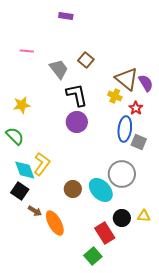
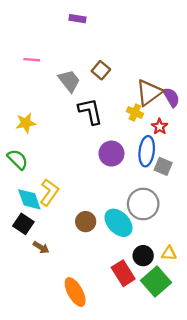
brown triangle: (127, 79) -> (149, 93), turned 45
purple circle: (77, 122) -> (111, 154), moved
orange ellipse: (55, 223) -> (75, 292), moved
green square: (93, 256) -> (156, 281), moved, size x1.4

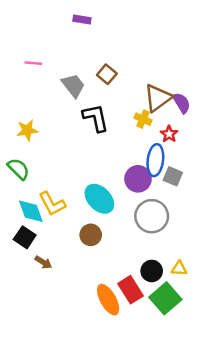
purple circle: (111, 154) -> (138, 179), moved
yellow L-shape: (49, 192) -> (52, 204), turned 116
cyan ellipse: (119, 223) -> (99, 199), moved
orange ellipse: (75, 292) -> (108, 300), moved

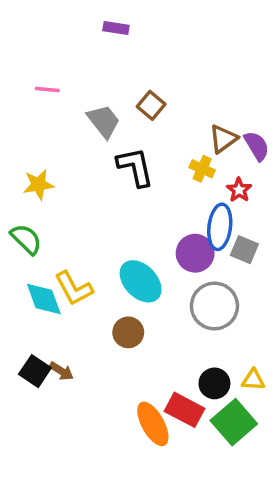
brown triangle: (158, 98) -> (223, 139), size x0.7
black square: (25, 237) -> (35, 371), moved
red rectangle: (131, 290) -> (185, 410), turned -30

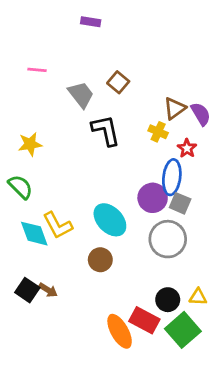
gray square: (244, 250) -> (180, 203), moved

